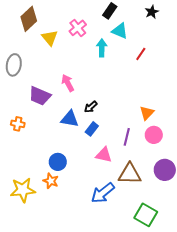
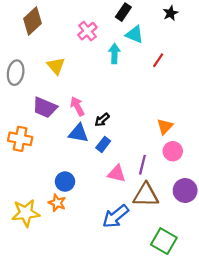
yellow triangle: (50, 38) -> (56, 66), moved
pink arrow: (68, 83) -> (77, 106), moved
orange cross: (18, 124) -> (20, 139), size x1.5
purple line: (127, 137) -> (142, 165), moved

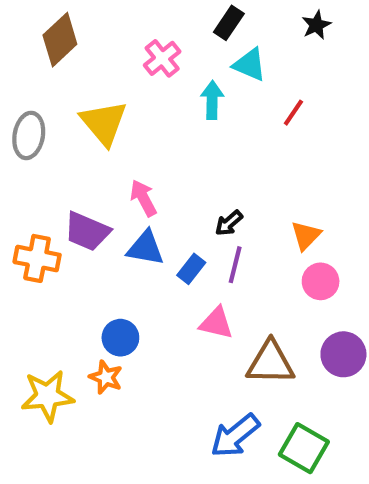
yellow triangle: (56, 66) -> (104, 123), size x1.4
purple trapezoid: (45, 107) -> (87, 231), moved
black arrow: (102, 120) -> (229, 223), moved
purple line: (142, 165) -> (235, 265), moved
blue arrow: (116, 216) -> (235, 436), moved

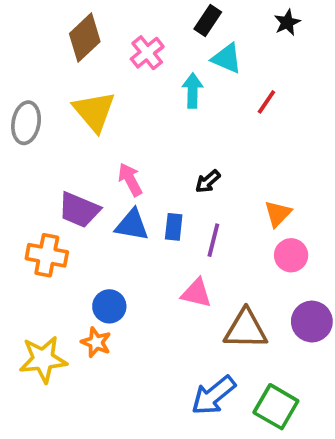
brown diamond: (60, 40) -> (85, 38), moved
black arrow: (229, 223) -> (208, 181), moved
orange cross: (37, 258) -> (47, 255), moved
blue rectangle: (191, 269) -> (174, 227), moved, turned -32

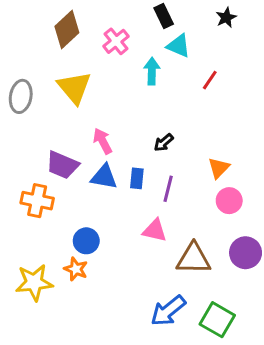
black rectangle: (208, 21) -> (164, 16), turned -60

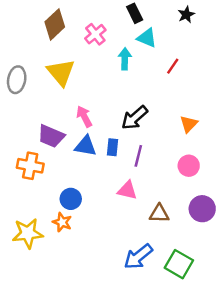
black arrow: (164, 143) -> (135, 118), size x1.6
orange triangle: (219, 168) -> (189, 124), moved
brown triangle: (193, 259) -> (159, 214), size x0.7

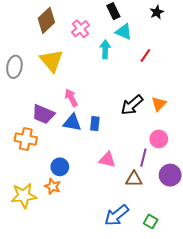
black arrow: (135, 118) -> (132, 105), moved
purple line: (138, 156) -> (143, 158), moved
green square: (179, 264) -> (151, 221), size x0.6

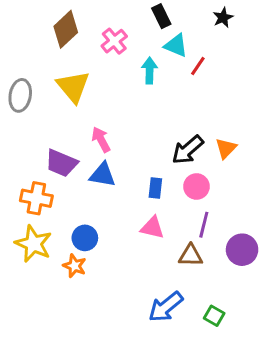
red line: (145, 55) -> (198, 66), moved
blue rectangle: (95, 124) -> (155, 188), moved
pink circle: (159, 139) -> (196, 186), moved
yellow star: (24, 196) -> (33, 244), moved, turned 30

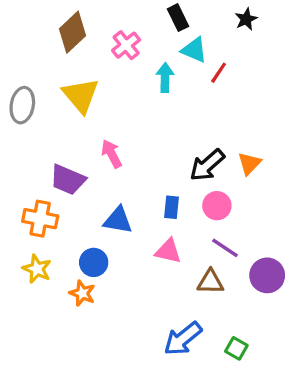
blue triangle: (102, 175) -> (118, 220), moved
purple line: (204, 225) -> (225, 248), turned -70
yellow star: (33, 244) -> (37, 269), size x0.7

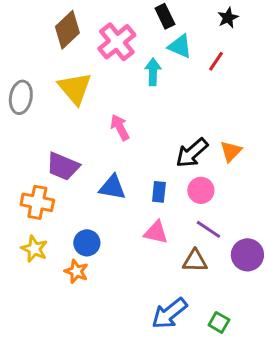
pink cross: (126, 45) -> (117, 42), size x1.4
red line: (219, 73) -> (216, 61), moved
pink arrow: (111, 154) -> (120, 127), moved
blue triangle: (118, 220) -> (112, 187), moved

